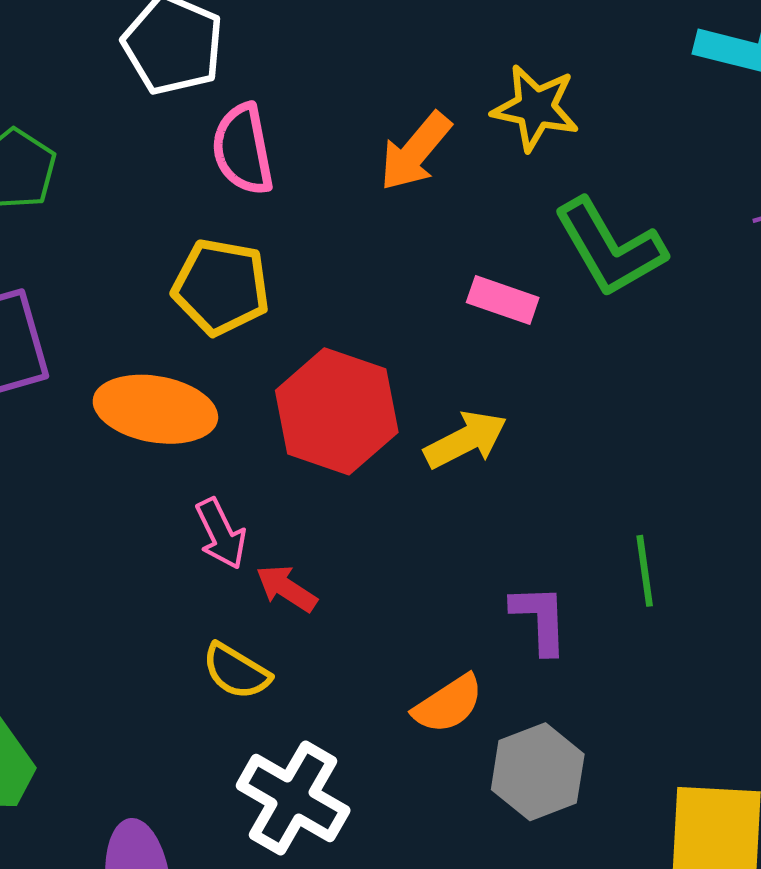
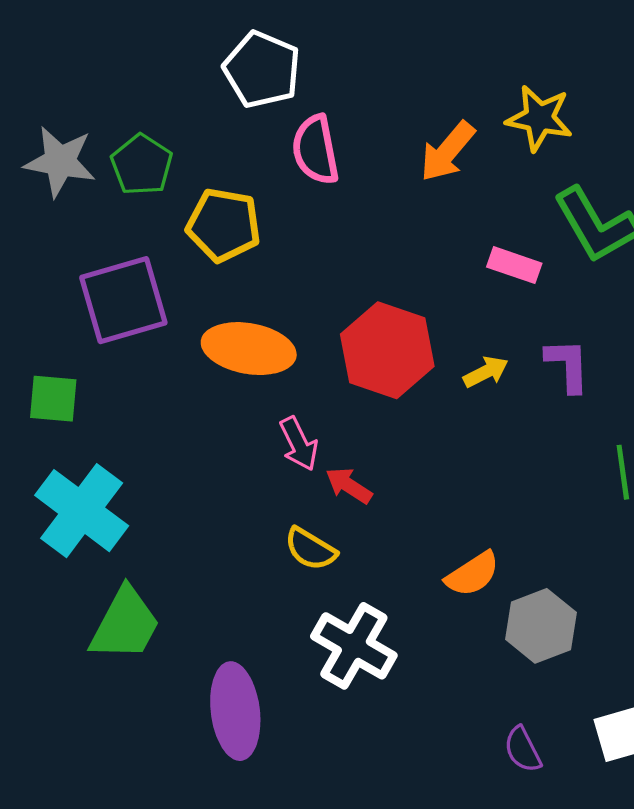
yellow pentagon: (221, 287) -> (224, 225), moved
yellow arrow: (466, 440) -> (486, 372), size x0.7
purple L-shape: (540, 619) -> (568, 365), moved

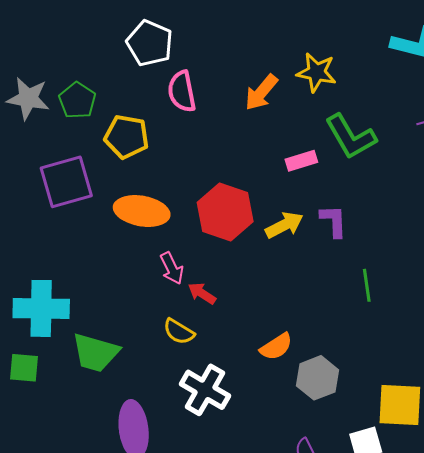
pink rectangle: (514, 265) -> (301, 161), turned -36
yellow arrow: (486, 372) -> (284, 225), size x1.4
green square: (53, 399) -> (24, 368), moved
cyan cross: (82, 511) -> (41, 308), turned -36
green trapezoid: (125, 624) -> (95, 353), moved, turned 78

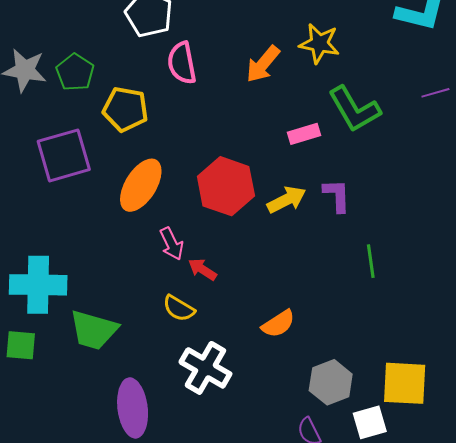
orange ellipse: (142, 211) -> (141, 185), turned -68
gray hexagon: (317, 378) -> (331, 382), moved

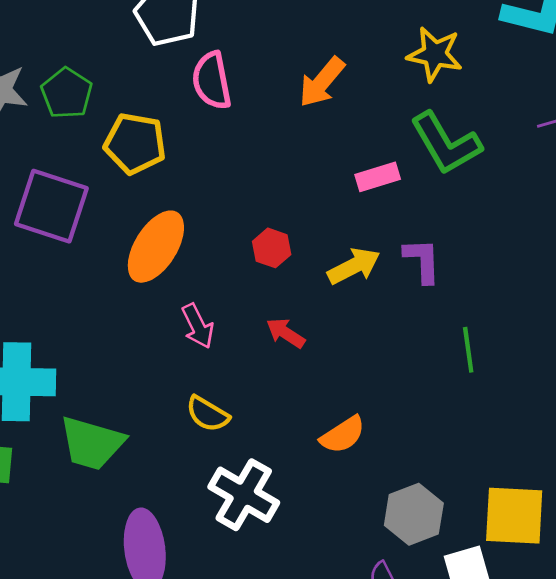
yellow star: (319, 44) -> (435, 54), moved
purple square: (64, 155) -> (51, 206), turned 34
red hexagon: (226, 186) -> (272, 248), size x0.5
red arrow: (202, 269) -> (286, 333), moved

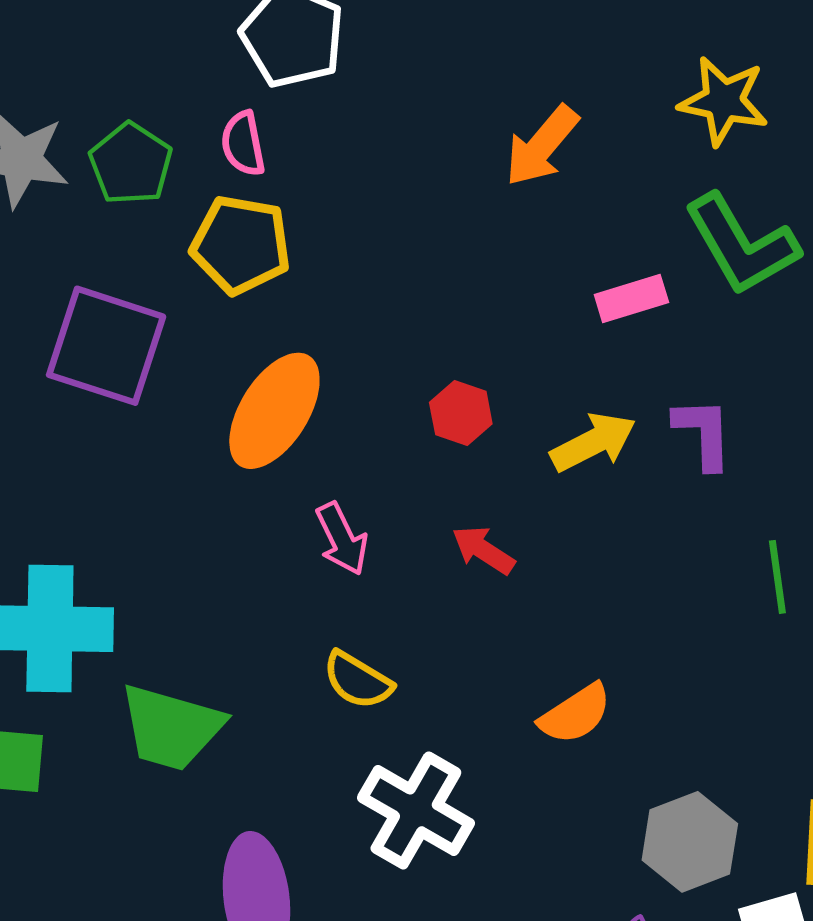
pink semicircle: (212, 81) -> (243, 144), moved, size x0.7

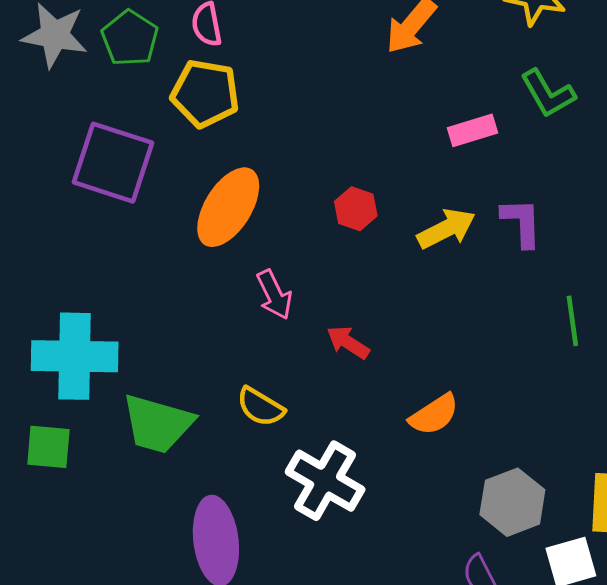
green L-shape: (741, 245) -> (548, 93), size x0.7
red arrow: (483, 550) -> (348, 342), moved
yellow semicircle: (358, 680) -> (260, 407), moved

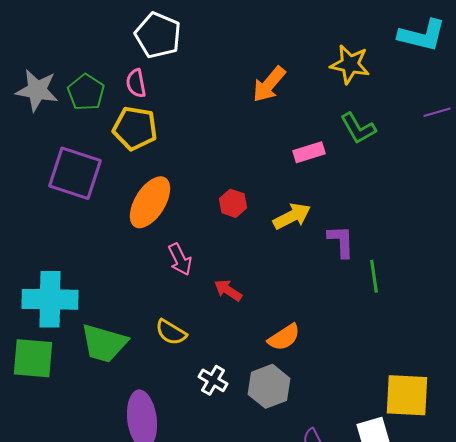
purple L-shape: (522, 223) -> (341, 241), moved
green square: (48, 447) -> (33, 358), size x1.4
white cross: (325, 481) -> (213, 380), size x0.6
gray hexagon: (512, 502) -> (269, 386), moved

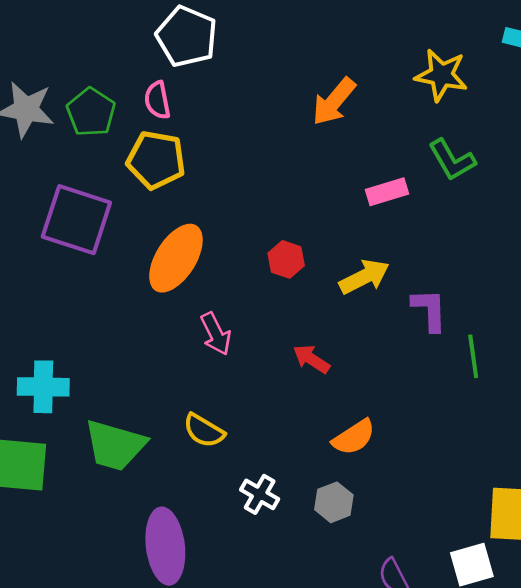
red arrow: (228, 290) -> (311, 359), moved
cyan cross: (50, 299) -> (43, 387), size x0.7
gray hexagon: (269, 386) -> (334, 502), size x0.7

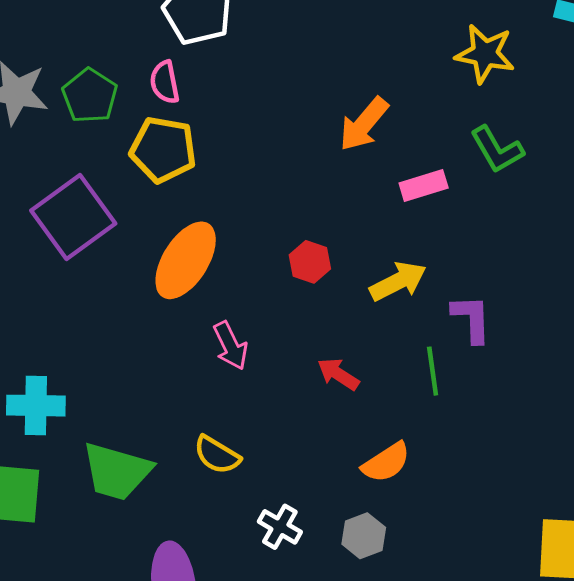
orange arrow: (334, 102) -> (364, 124), moved
purple square: (76, 220) -> (73, 217), turned 36
green line: (473, 356) -> (433, 371), moved

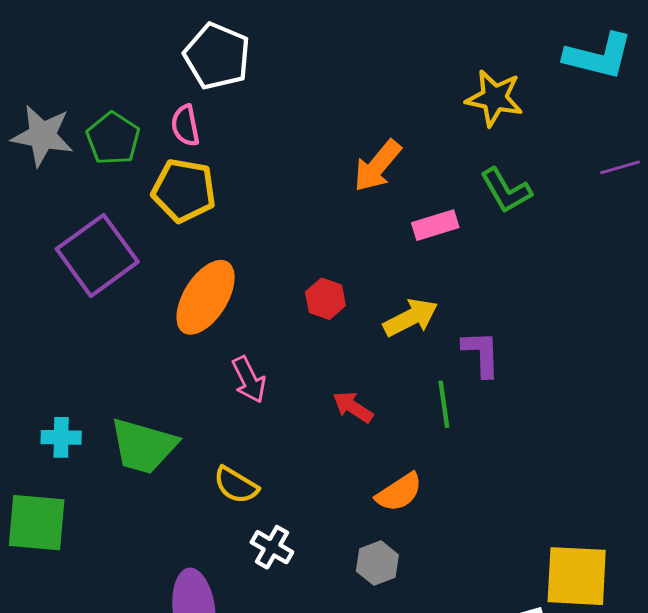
cyan cross: (36, 406) -> (61, 437), size x0.7
green trapezoid: (117, 471) -> (143, 446), moved
white cross: (280, 527) -> (272, 547), moved

